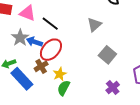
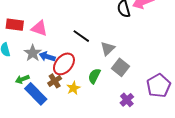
black line: (50, 24) -> (81, 36), moved
gray triangle: (94, 25) -> (108, 49), moved
green semicircle: (64, 88) -> (94, 76), moved

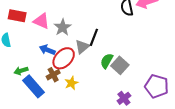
black line: (81, 36) -> (94, 37), moved, turned 72
gray triangle: (108, 49) -> (82, 47), moved
gray star: (33, 53) -> (63, 27), moved
green semicircle: (94, 76) -> (107, 61), moved
purple pentagon: (159, 86) -> (157, 86), turned -30

